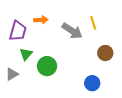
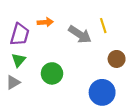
green triangle: (26, 54) -> (19, 60), moved
blue circle: (92, 83) -> (102, 92), size x1.5

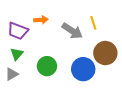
purple trapezoid: (20, 34) -> (18, 31), turned 95
brown circle: (117, 59) -> (105, 53), size x1.5
blue circle: (102, 92) -> (83, 69), moved

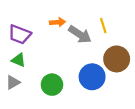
orange arrow: (41, 20) -> (58, 22), moved
green triangle: (17, 54) -> (19, 60), turned -48
green circle: (47, 66) -> (52, 85), moved

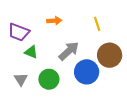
gray arrow: (80, 34) -> (69, 51), moved, turned -75
green triangle: (19, 60) -> (31, 52), moved
gray triangle: (13, 82) -> (21, 79), moved, turned -32

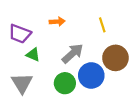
gray triangle: (21, 79) -> (22, 83), size x1.5
green circle: (49, 79) -> (65, 83), moved

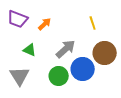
orange arrow: (57, 22) -> (45, 24), moved, turned -40
purple trapezoid: (20, 34) -> (18, 19), moved

